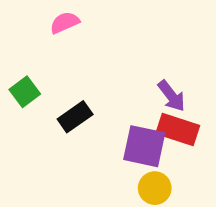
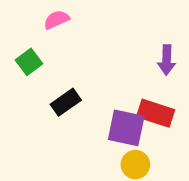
green square: (25, 92) -> (29, 62), moved
purple arrow: (171, 96) -> (167, 60), moved, turned 40

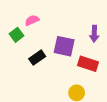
pink semicircle: (57, 20) -> (32, 20), moved
purple square: (126, 128) -> (64, 46), moved

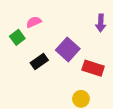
purple arrow: (94, 34) -> (101, 23), moved
purple square: (64, 46) -> (68, 49), turned 30

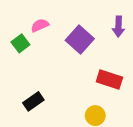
purple square: (68, 49) -> (80, 39), moved
black rectangle: (39, 61) -> (33, 101), moved

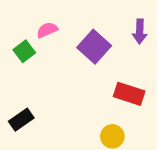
black rectangle: (33, 101) -> (21, 120), moved

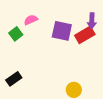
purple square: (94, 47) -> (62, 31), turned -30
red rectangle: (129, 94) -> (85, 35), moved, turned -48

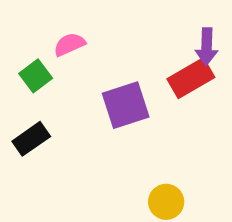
purple square: (62, 31) -> (126, 105), moved, turned -30
black rectangle: (14, 79) -> (31, 139), moved

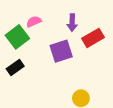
purple arrow: (207, 47) -> (72, 23), moved
green square: (36, 76) -> (17, 37), size x1.5

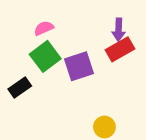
purple arrow: (72, 23) -> (119, 30), moved
green square: (17, 37) -> (45, 56), moved

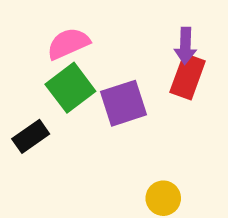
pink semicircle: (44, 28) -> (68, 44), size x1.4
red rectangle: (120, 49) -> (188, 77), turned -40

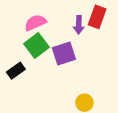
purple arrow: (185, 46) -> (79, 25), moved
red rectangle: (188, 77) -> (97, 17), moved

